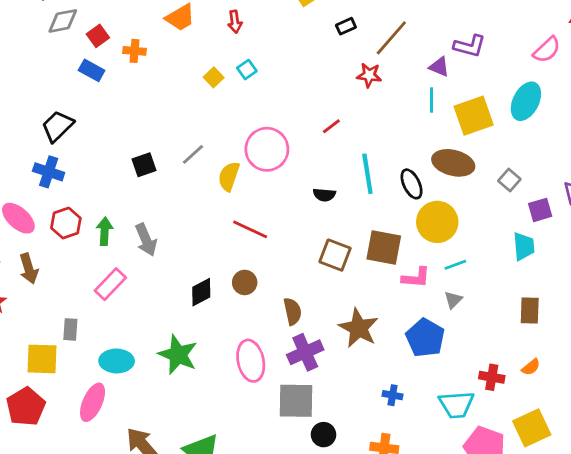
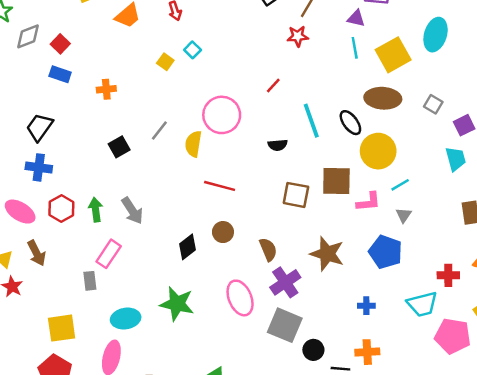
orange cross: (134, 51) -> (106, 89), moved
gray rectangle: (70, 329) -> (90, 281), moved
gray square: (296, 401) -> (285, 325), turned 32

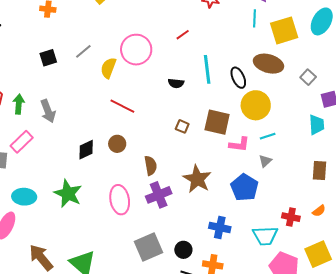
brown square: (296, 195) -> (182, 126), size x0.6
blue cross: (366, 306) -> (220, 228), size x1.5
gray square: (285, 325) -> (148, 247), moved, turned 32
black circle: (313, 350) -> (183, 250), moved

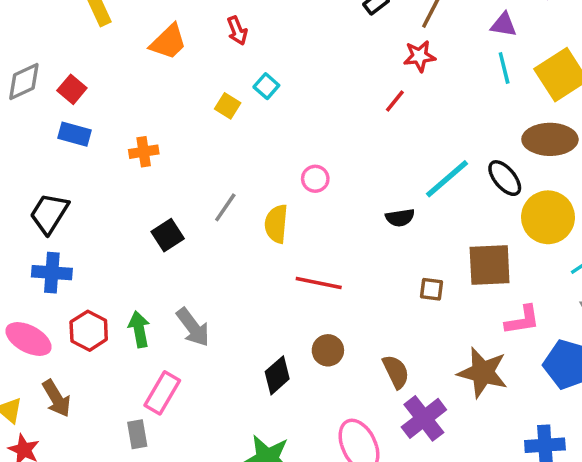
red line: (183, 35) -> (395, 101), moved
pink circle: (136, 50) -> (315, 179), size x0.5
cyan line: (207, 69) -> (447, 179), turned 72
pink L-shape: (239, 144) -> (522, 320), moved

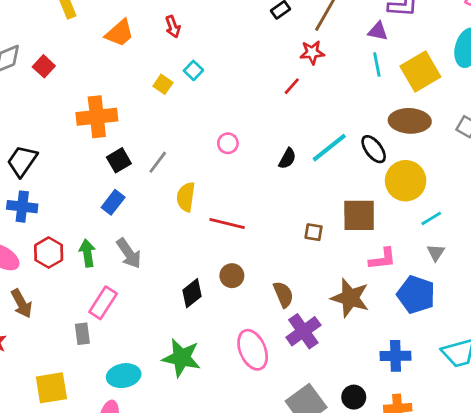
blue rectangle: (74, 134) -> (113, 202), moved, turned -70
orange cross: (144, 152) -> (97, 117), size x1.8
black semicircle: (400, 218) -> (287, 159), moved, turned -55
yellow semicircle: (276, 224) -> (186, 197), moved
black square: (168, 235) -> (119, 160), moved

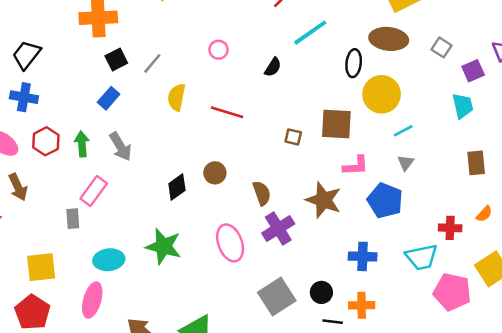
cyan line: (329, 148) -> (310, 33), moved
black ellipse: (374, 149) -> (354, 63), turned 40
red line: (227, 224) -> (227, 112), moved

